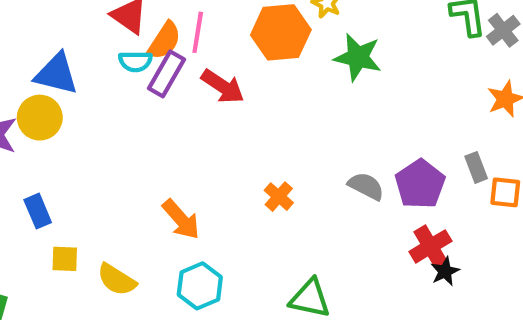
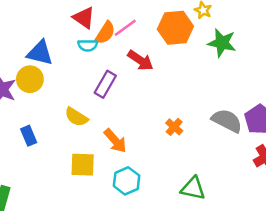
pink line: (198, 32) -> (125, 28), turned 45
purple rectangle: (167, 74) -> (105, 84), moved
gray semicircle: (366, 186) -> (227, 121), size x1.4
yellow square: (65, 259) -> (83, 165), moved, size x1.5
yellow semicircle: (117, 280) -> (76, 117), moved

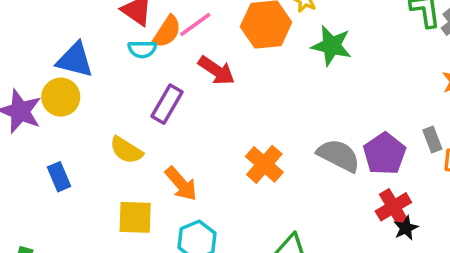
orange cross: (174, 127) -> (264, 164), size x1.5

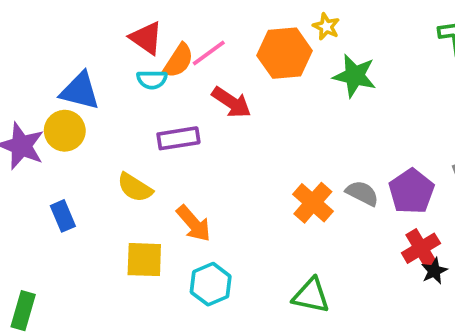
purple rectangle: (167, 104) -> (178, 138), turned 51
gray semicircle: (339, 155) -> (362, 193), size x0.7
orange cross: (264, 164) -> (313, 203), moved

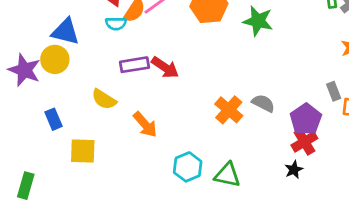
red arrow: (231, 102) -> (165, 67), moved
purple pentagon: (411, 191) -> (306, 119), moved
yellow square: (144, 260) -> (83, 151), moved
black star: (434, 271) -> (294, 170), moved
cyan hexagon: (211, 284) -> (188, 167), moved

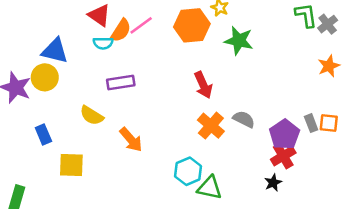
red arrow: (165, 67) -> (203, 85), moved, turned 32
gray rectangle: (334, 91) -> (311, 123), moved
cyan hexagon: (188, 167) -> (188, 171), moved

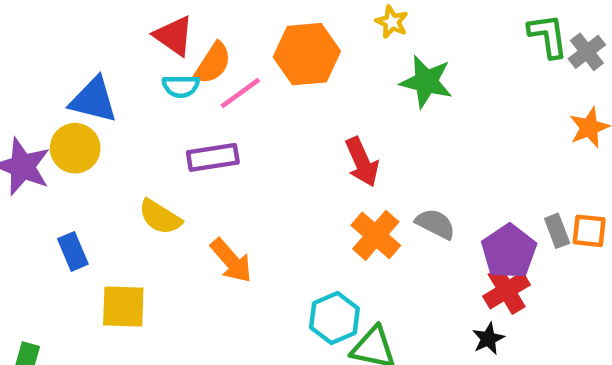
pink line: (141, 25) -> (240, 93), moved
orange hexagon: (192, 25) -> (307, 54), moved

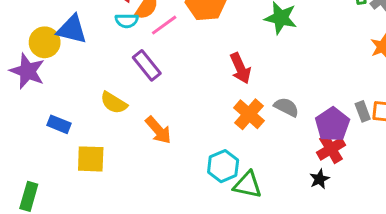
yellow circle: (75, 148) -> (45, 42), moved
purple rectangle: (213, 157) -> (147, 65), turned 60
blue rectangle: (73, 251) -> (59, 124), turned -45

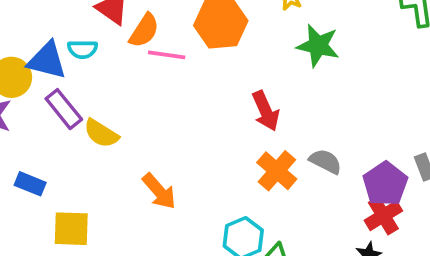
cyan semicircle: (127, 21) -> (82, 49), moved
pink line: (164, 25) -> (167, 55), turned 44
purple rectangle: (147, 65) -> (64, 109), moved
yellow semicircle: (114, 103) -> (101, 133), moved

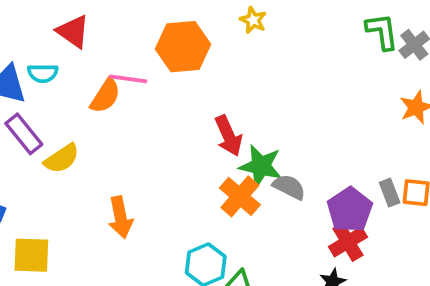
orange semicircle: (144, 31) -> (105, 96), moved
green star: (318, 46) -> (261, 166), moved
yellow semicircle: (101, 133) -> (62, 158), turned -66
orange arrow: (159, 191) -> (120, 217), turned 30

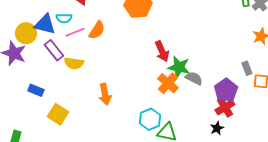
pink line: (128, 79) -> (75, 32), moved, turned -30
yellow semicircle: (62, 158) -> (74, 63), turned 42
gray rectangle: (390, 193) -> (247, 68), moved
yellow square: (31, 255) -> (58, 114), turned 30

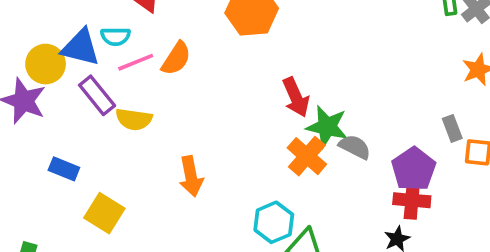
red cross: (225, 107) -> (412, 200), turned 36

